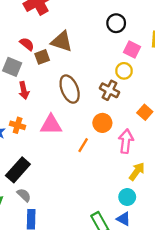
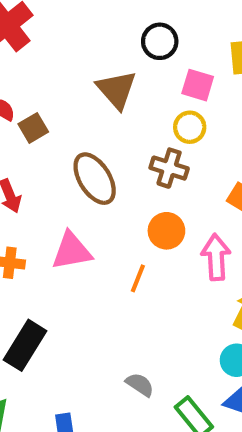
brown triangle: (62, 41) -> (117, 90), moved, turned 40
gray semicircle: (24, 195) -> (140, 385), moved

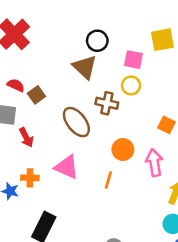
black circle: (160, 41) -> (97, 41), moved
brown cross: (169, 168) -> (107, 103), moved
pink triangle: (72, 251) -> (67, 167), turned 40

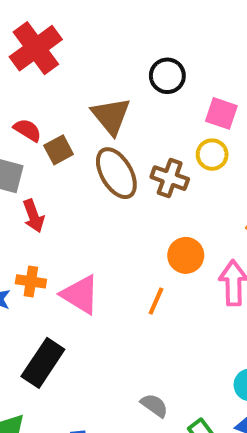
brown triangle: (85, 67) -> (111, 116), moved
brown ellipse: (76, 122) -> (116, 173), moved
pink triangle: (67, 167) -> (80, 295), moved

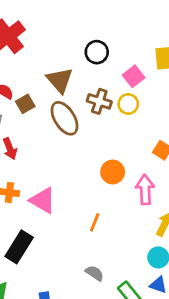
pink square: (221, 113) -> (134, 76), turned 35
brown cross: (170, 178) -> (99, 101), moved
orange line: (156, 301) -> (95, 222), moved

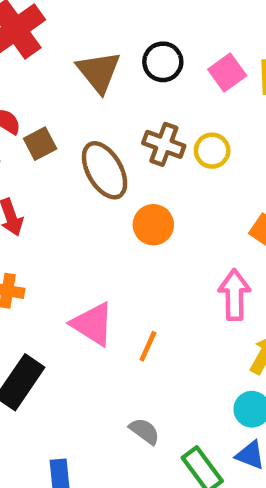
pink square: (134, 76) -> (227, 73), moved
brown triangle: (60, 80) -> (99, 72), moved
orange circle: (113, 172) -> (153, 225), moved
pink triangle: (43, 200) -> (93, 324), moved

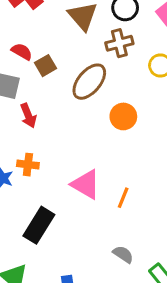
brown cross: (164, 144) -> (119, 43), moved, turned -32
brown ellipse: (105, 170) -> (89, 82), turned 72

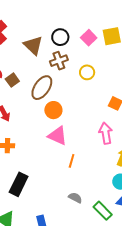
orange circle: (123, 116) -> (53, 110), moved
pink triangle: (86, 184) -> (57, 136), moved

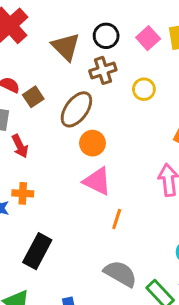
gray semicircle: (75, 198) -> (120, 274), size x1.6

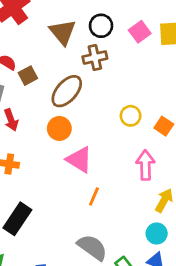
yellow circle: (144, 89) -> (131, 116), moved
orange circle: (93, 143) -> (59, 128), moved

